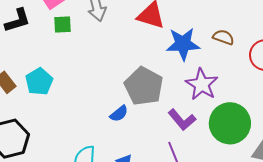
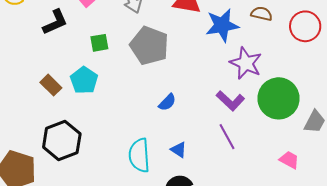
green square: (62, 25) -> (99, 43), moved
gray pentagon: (144, 86) -> (149, 46), moved

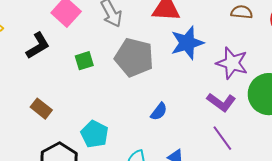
blue star: (222, 25) -> (187, 43), moved
cyan pentagon: (84, 80) -> (95, 134), moved

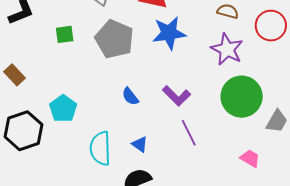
purple star: (232, 63) -> (227, 49), moved
purple L-shape: (221, 102) -> (176, 96), moved
blue semicircle: (159, 111) -> (130, 96), turned 96

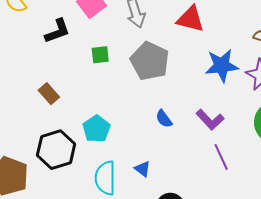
blue star: (169, 33) -> (222, 66), moved
blue triangle: (140, 144) -> (142, 169), moved
cyan semicircle: (100, 148) -> (105, 178), moved

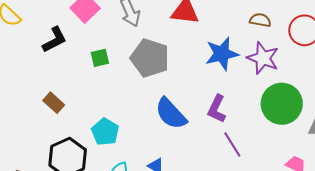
blue semicircle: (164, 119) -> (171, 114), size x1.8
purple L-shape: (210, 120) -> (217, 109), turned 76

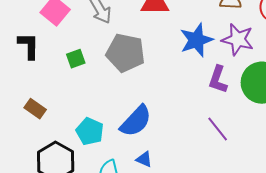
black L-shape: (55, 40) -> (29, 46), turned -56
purple L-shape: (217, 109) -> (218, 79), moved
blue semicircle: (171, 114) -> (136, 121), moved, turned -87

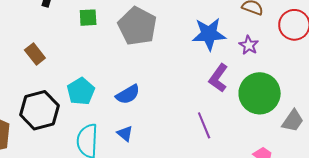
purple star: (238, 39) -> (249, 45), size x0.6
blue semicircle: (136, 121) -> (128, 94), size x0.7

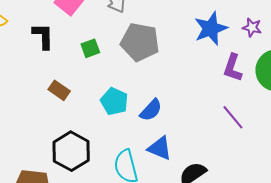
brown rectangle: (35, 54) -> (59, 90), moved
cyan pentagon: (81, 91) -> (114, 101), moved
blue triangle: (125, 133) -> (160, 148), size x1.5

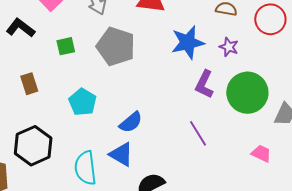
black L-shape: (43, 36) -> (20, 28), turned -60
brown rectangle: (59, 90) -> (29, 84), turned 30
blue semicircle: (151, 110) -> (131, 122), moved

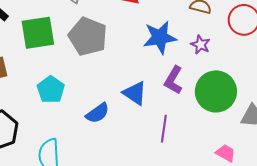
green square: (66, 46) -> (38, 33), size x1.8
purple line: (198, 133) -> (164, 129), turned 36
blue triangle: (121, 154) -> (135, 93), moved

